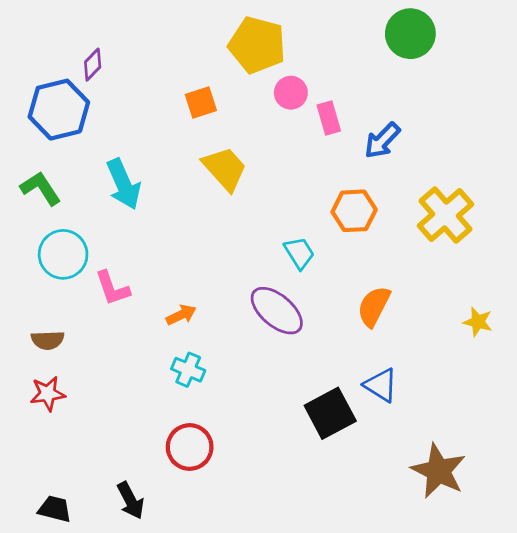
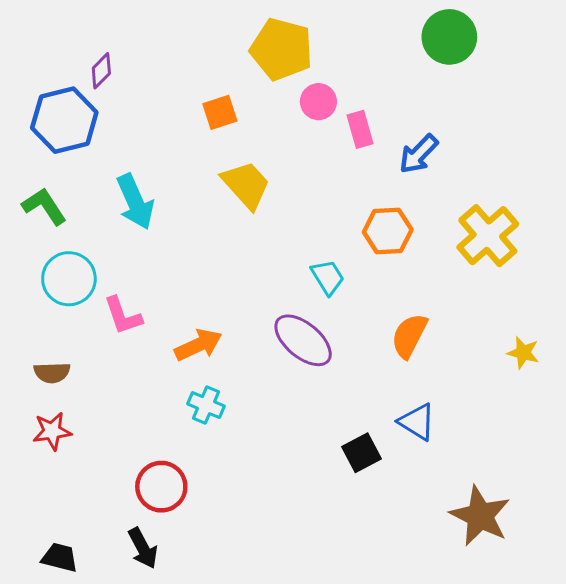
orange arrow: (181, 315) -> (198, 345), size x1.4
black square: (330, 413) -> (362, 453), size x0.7
red circle: (190, 447) -> (161, 487), moved

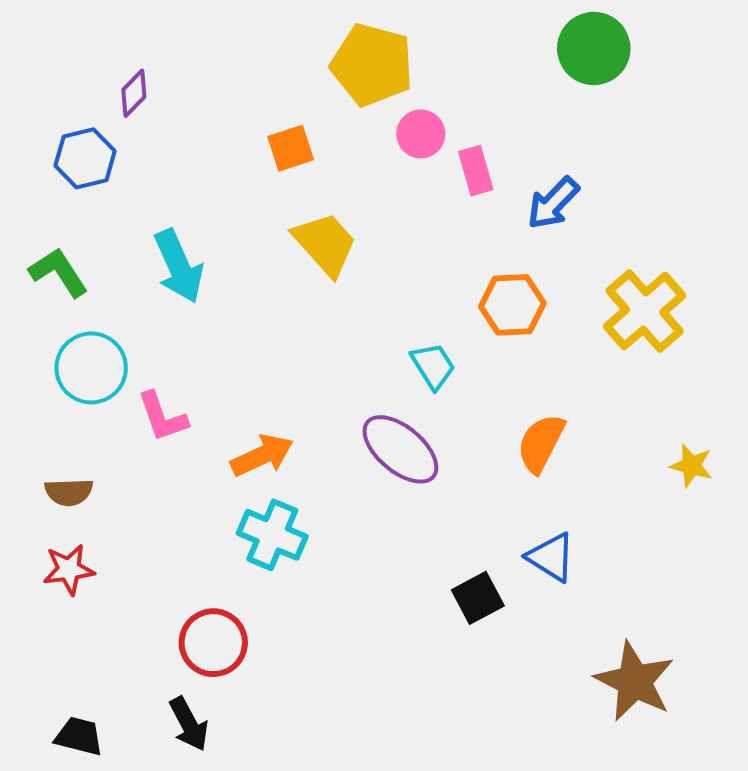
blue hexagon: (64, 120) -> (85, 158), size x0.7
cyan cross: (206, 405) -> (272, 535), size x1.4

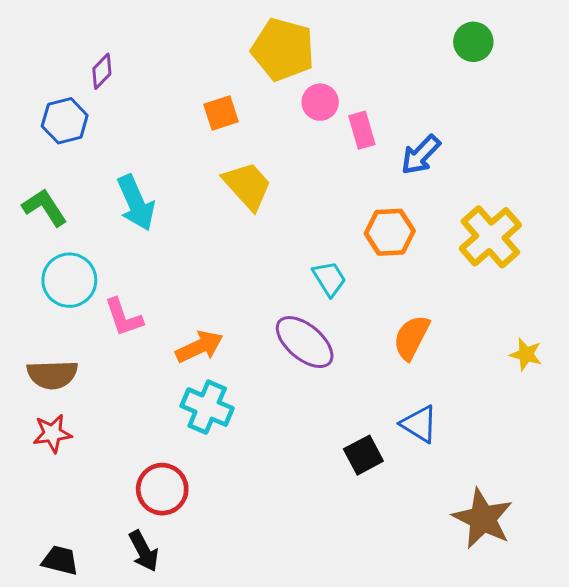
green circle: (594, 48) -> (473, 42), moved, size x0.7
brown semicircle: (69, 492) -> (52, 375), size x1.4

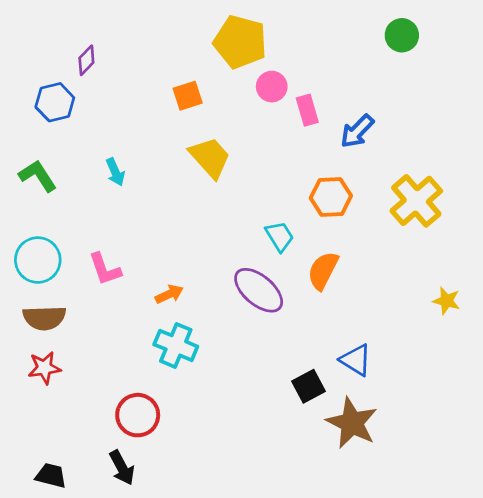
cyan arrow: (136, 203) -> (115, 172), size x0.6
cyan circle: (69, 280) -> (38, 260), moved
orange semicircle: (411, 337) -> (323, 271), moved
orange arrow: (199, 347) -> (169, 294), size x0.7
brown star: (483, 519) -> (352, 423), moved

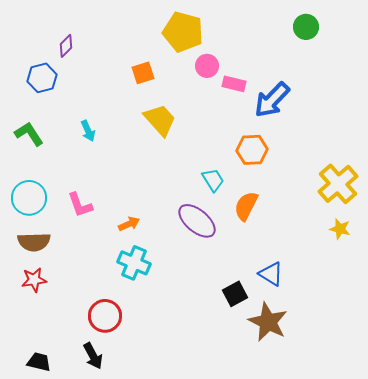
pink rectangle: (307, 110) -> (234, 84), turned -60
blue arrow: (357, 131) -> (272, 100), size x1.4
yellow cross: (416, 201) -> (338, 184), moved

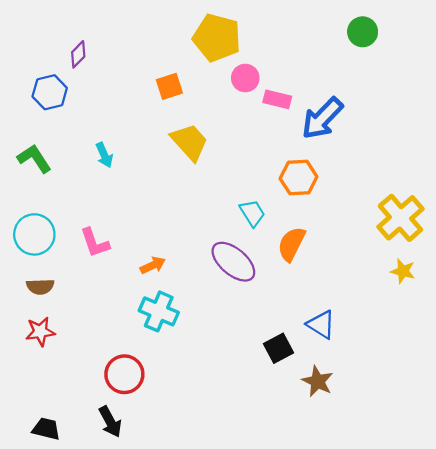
brown semicircle: (34, 242) -> (40, 287), size x0.7
brown star: (268, 322) -> (318, 381), size x0.7

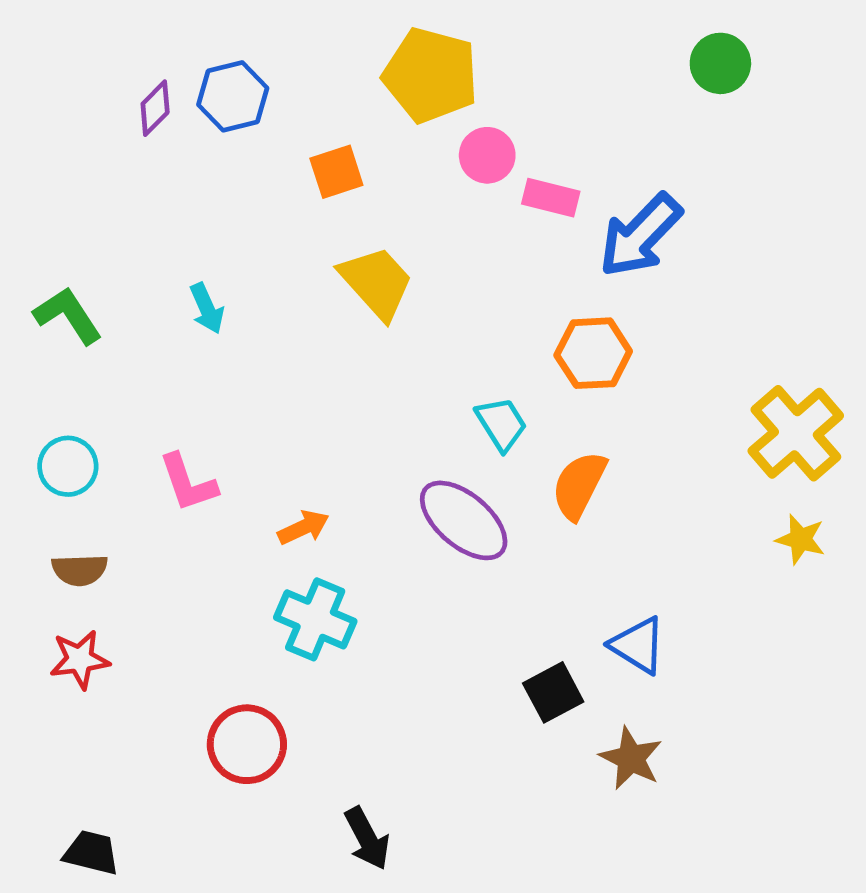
blue hexagon: (50, 92) -> (233, 96), moved
cyan circle: (34, 234) -> (68, 466), size x0.7
black arrow: (110, 422) -> (367, 838), moved

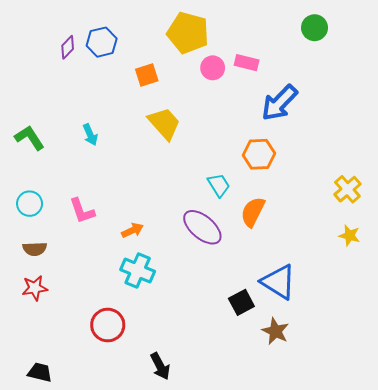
pink rectangle: (551, 198) -> (247, 63), moved
yellow cross: (796, 433) -> (347, 189), size x0.7
blue triangle: (638, 645) -> (279, 282), size x1.4

